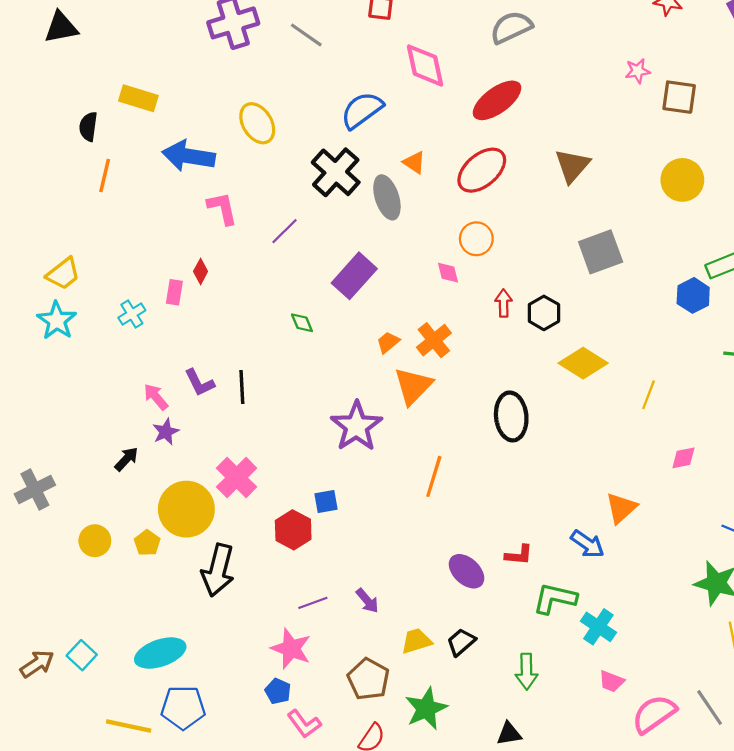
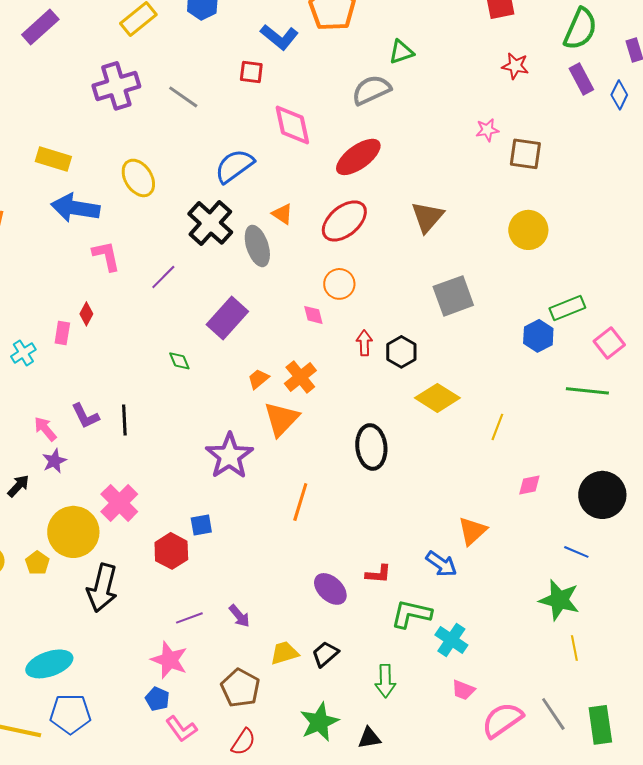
yellow rectangle: (138, 98) -> (53, 159), moved
green star: (426, 709) -> (319, 722), moved

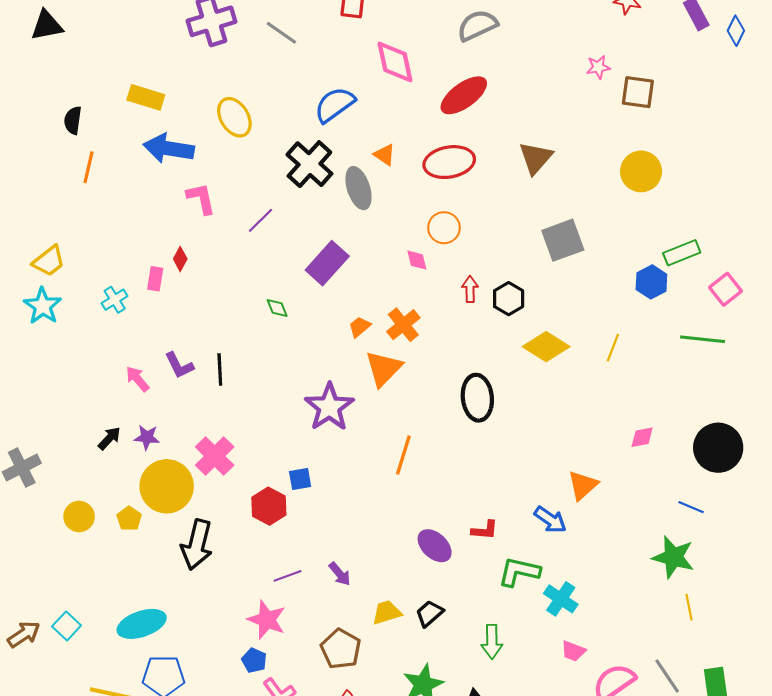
red ellipse: (344, 221) -> (449, 162), turned 30
yellow line: (497, 427) -> (613, 348), moved
purple star: (54, 461) -> (147, 437), moved, turned 30

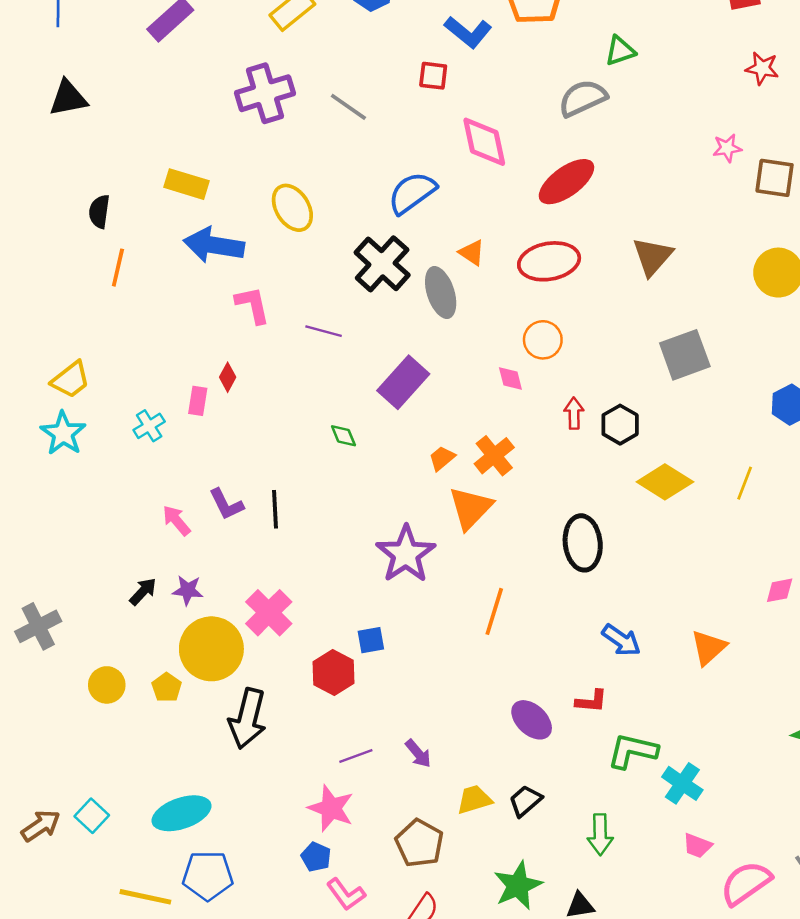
purple line: (260, 220) -> (324, 331), turned 60
blue arrow: (550, 520) -> (621, 640), moved

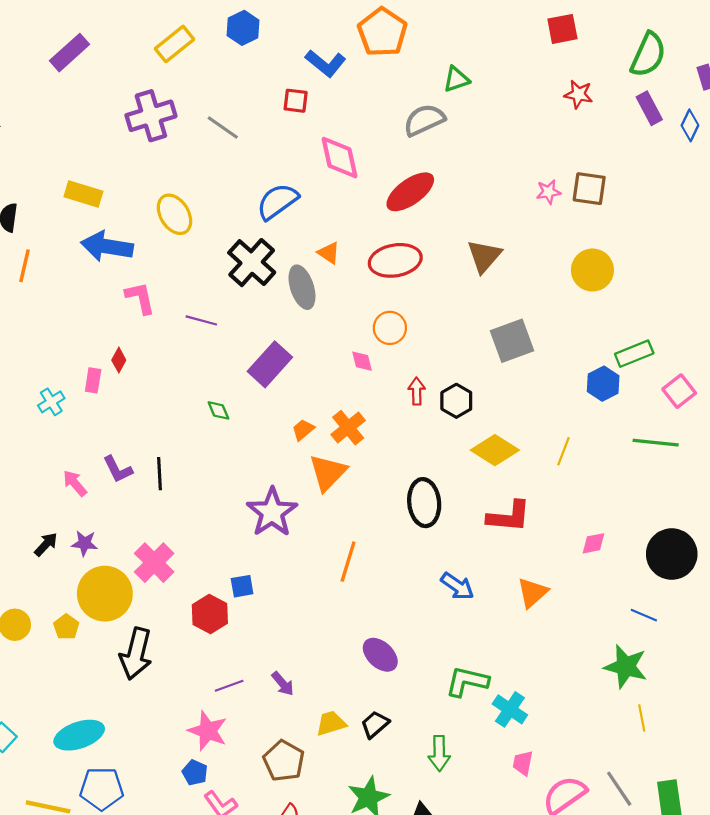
pink star: (727, 148) -> (548, 192), moved
red L-shape: (591, 701) -> (509, 517), moved, size x1.6
pink trapezoid: (697, 846) -> (523, 763), turned 80

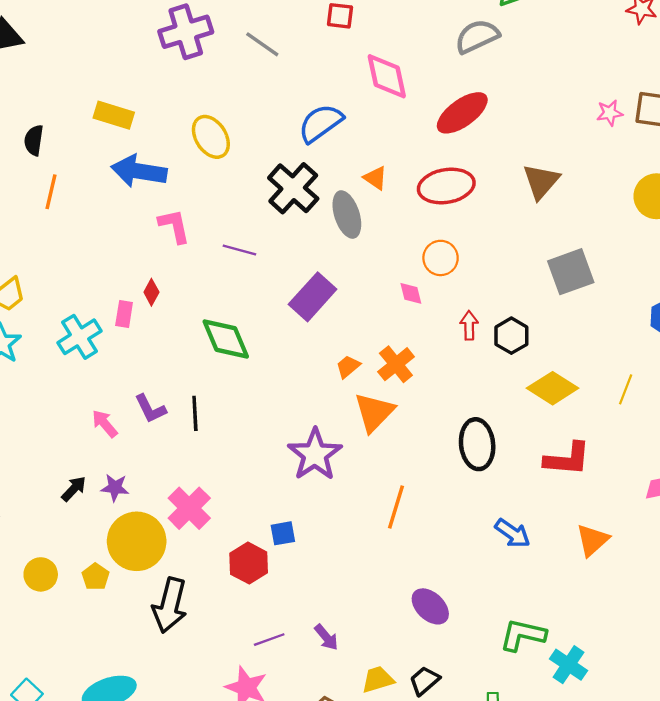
cyan cross: (51, 402) -> (80, 337), size x1.5
green diamond: (218, 410) -> (226, 339), moved, size x2.0

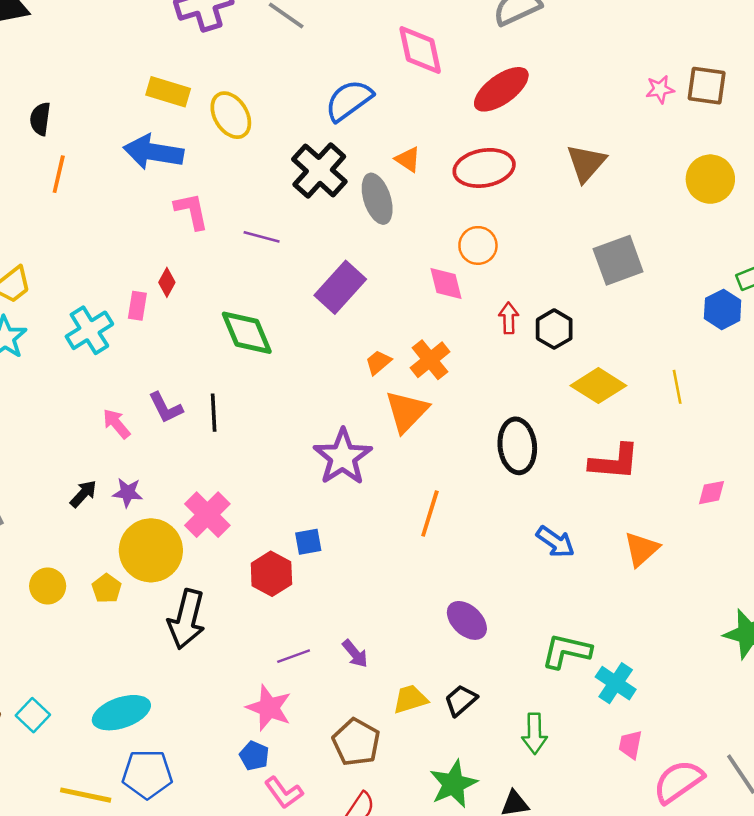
yellow rectangle: (114, 115) -> (168, 92), moved
pink diamond: (411, 293) -> (446, 284), size x1.4
yellow line: (626, 389) -> (677, 387), turned -32

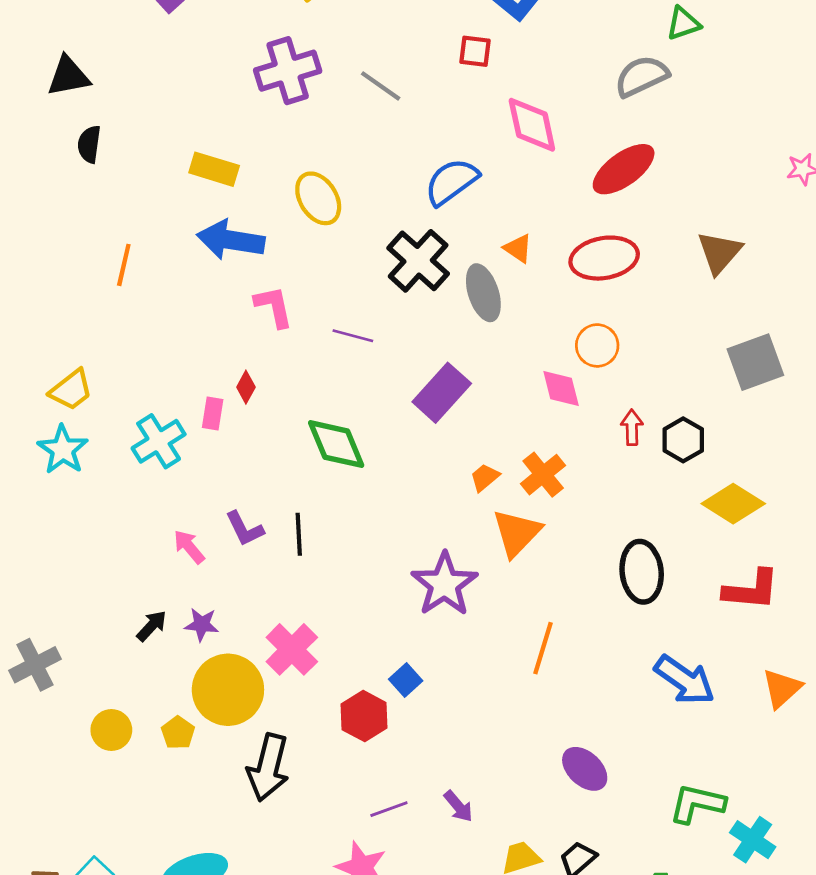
yellow rectangle: (168, 92) -> (214, 169), moved
black semicircle: (40, 119) -> (89, 144), moved
blue square: (308, 542) -> (406, 680), turned -32
blue arrow: (555, 542) -> (685, 680), size x1.4

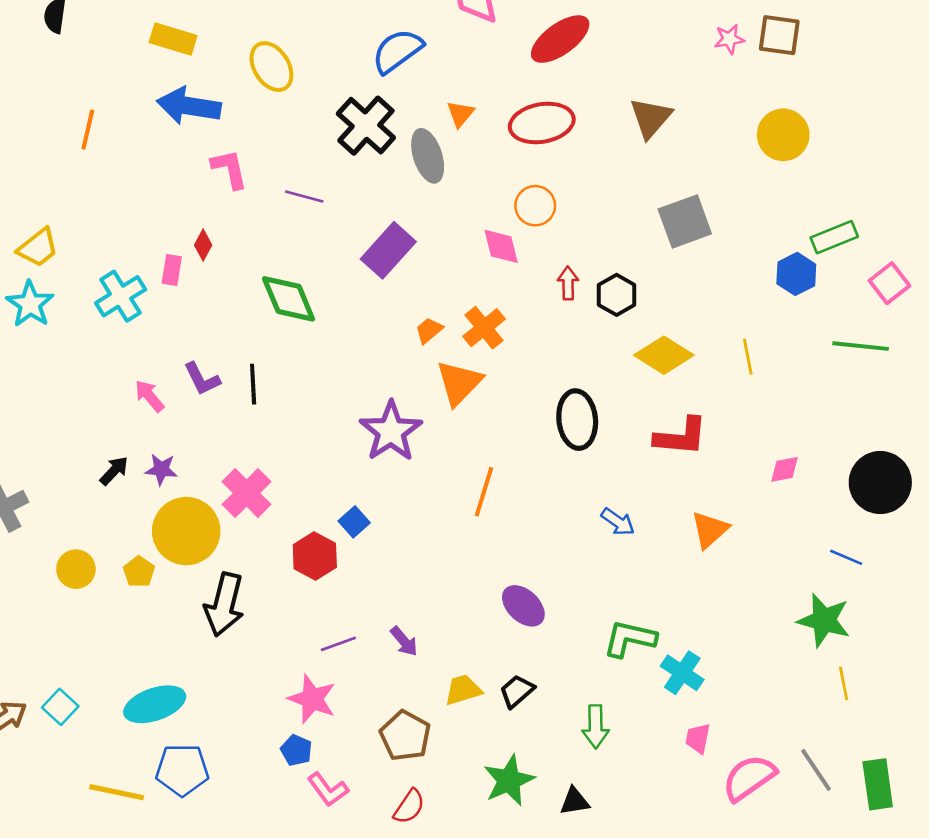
orange triangle: (518, 248) -> (460, 114), turned 36
blue arrow: (685, 680) -> (618, 522), size x0.6

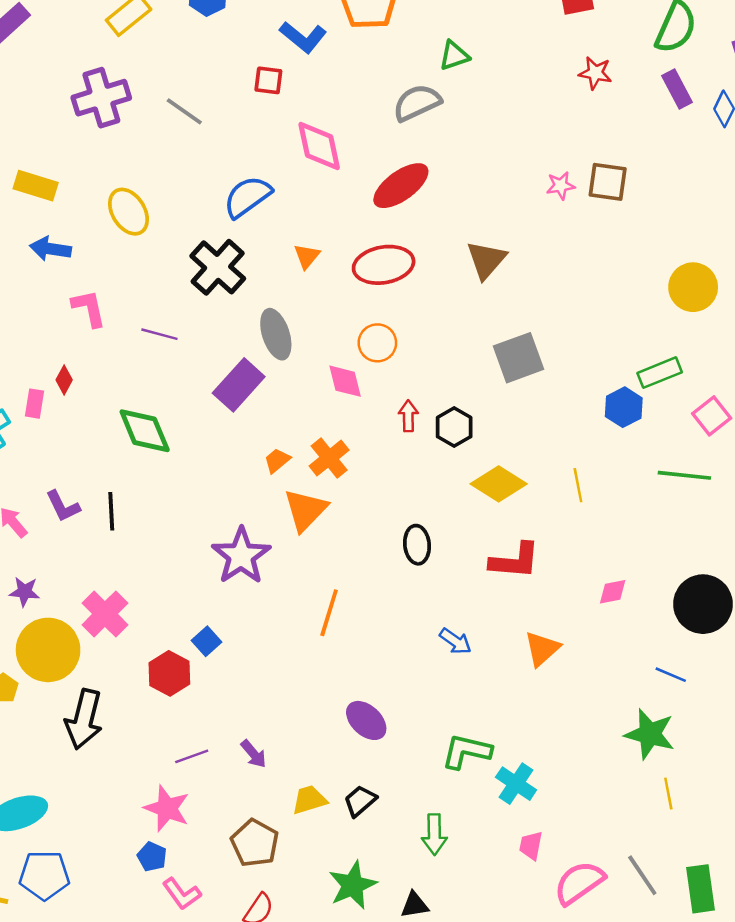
blue arrow: (189, 106) -> (51, 249), size x0.7
yellow circle: (783, 135) -> (693, 287), moved
gray ellipse: (428, 156) -> (276, 334), moved
black ellipse: (577, 420) -> (417, 545), size x0.7

